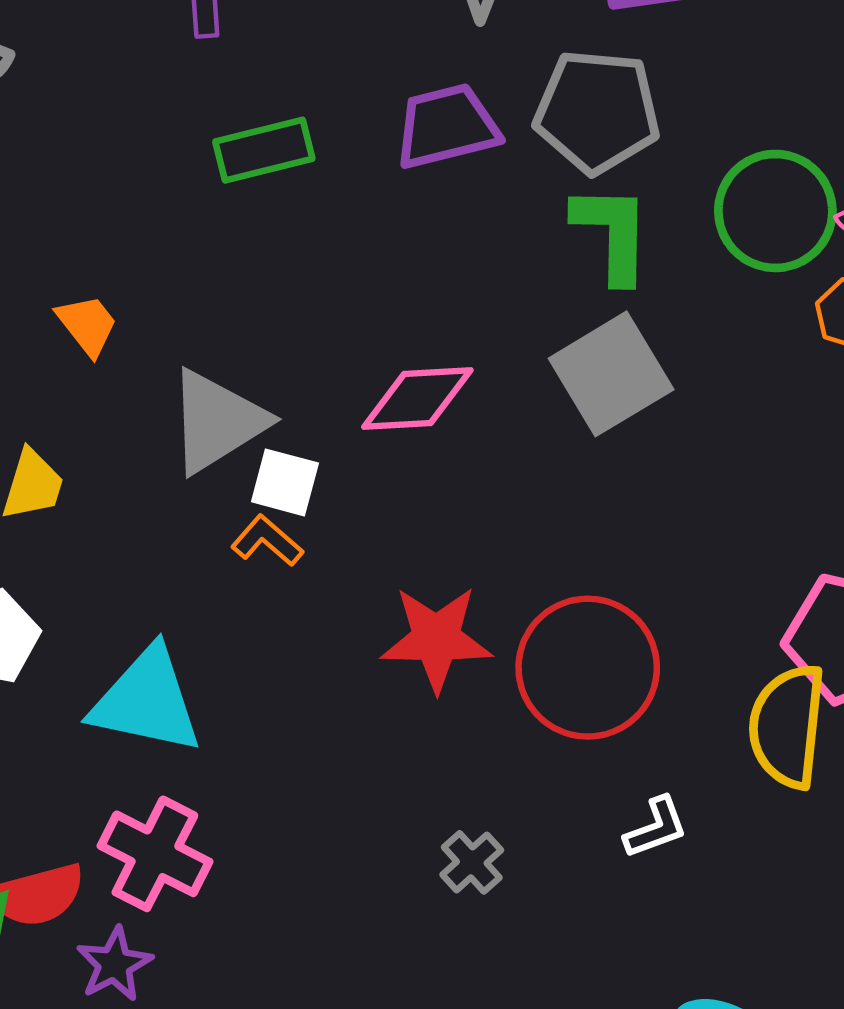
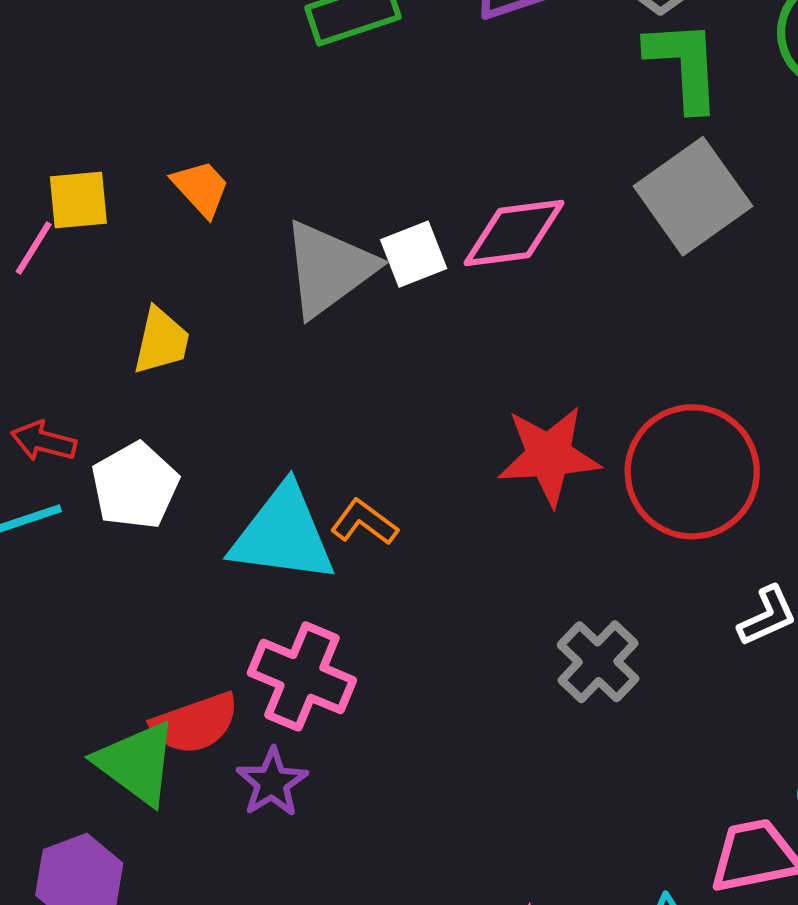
white square: (285, 482) -> (414, 254), moved, turned -32
orange L-shape: (267, 541) -> (364, 522), moved
gray cross: (472, 862) -> (598, 662), size x1.4

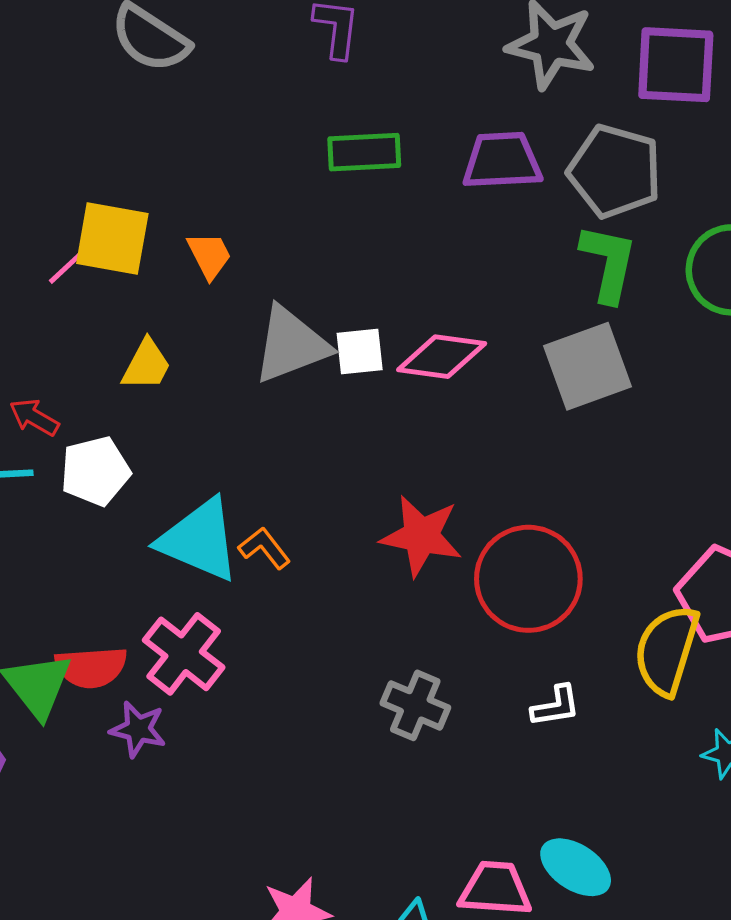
yellow square: (78, 200) -> (112, 238), size x1.5
gray cross: (598, 662) -> (415, 705), turned -36
purple star: (272, 782) -> (138, 729), turned 30

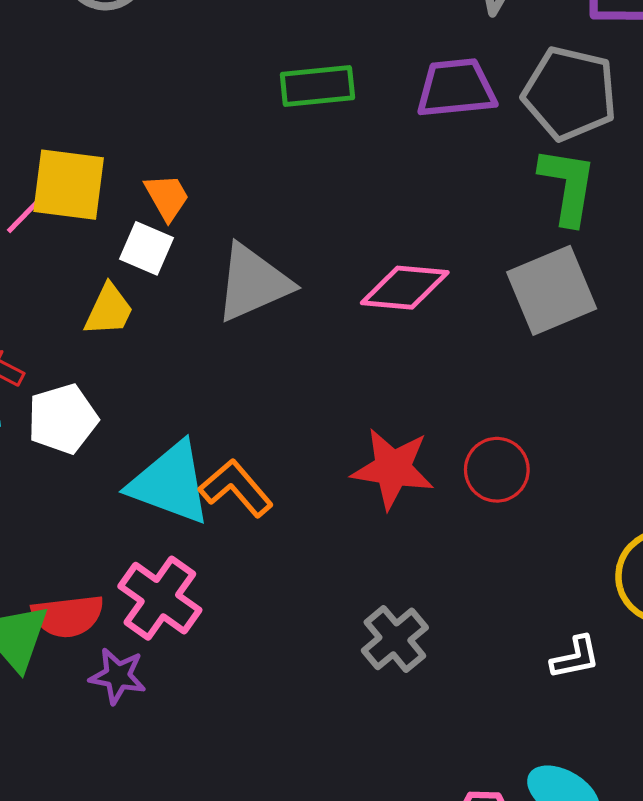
white square: (360, 351) -> (147, 248), moved, turned 32
orange L-shape: (264, 548) -> (236, 488), size x1.4
red circle: (528, 579) -> (497, 470), moved, size x0.6
gray cross: (415, 705) -> (395, 639), turned 30
white L-shape: (556, 706) -> (575, 657), moved

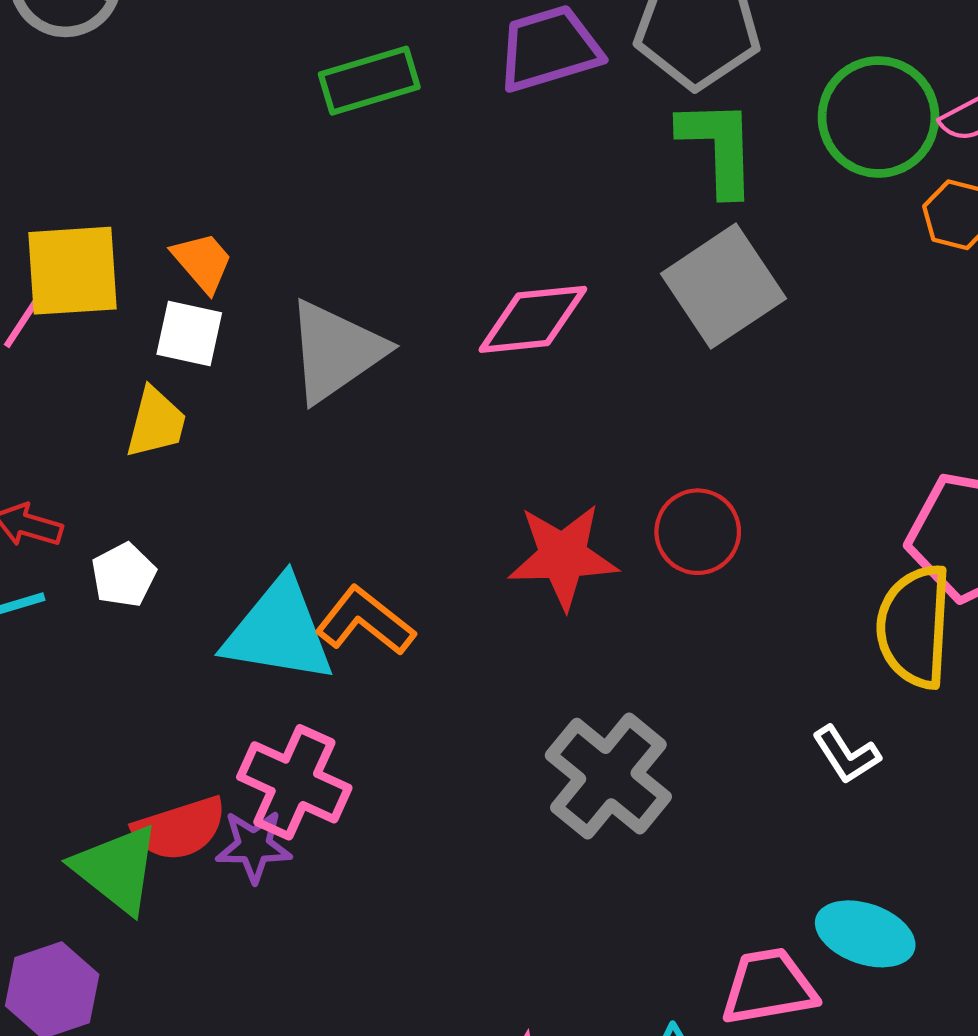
white pentagon: (63, 419) -> (124, 575), size x0.7
gray cross: (395, 639) -> (608, 776), size x1.4
white L-shape: (575, 657) -> (846, 755), turned 80
purple star: (118, 676) -> (254, 846), moved

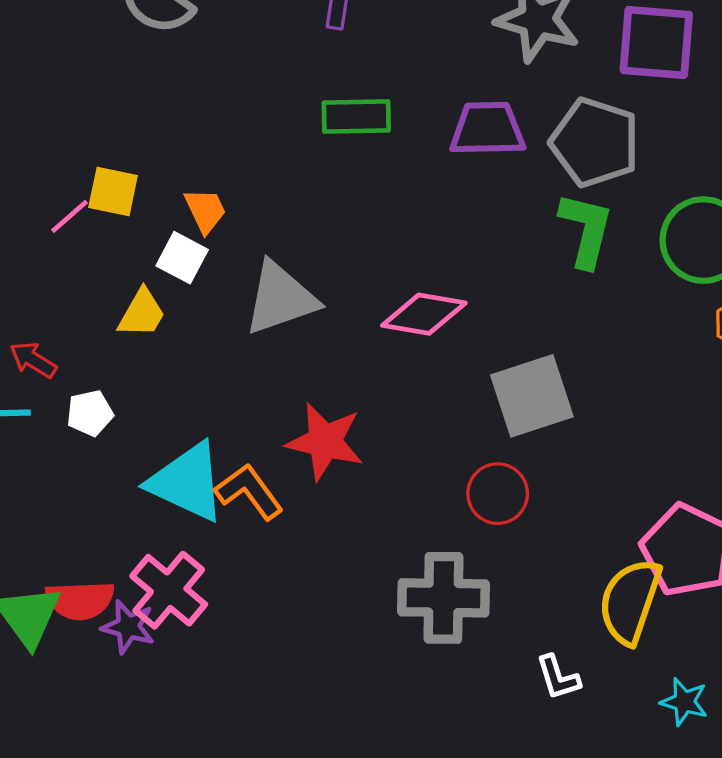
yellow square: (72, 271) -> (113, 191), size x0.7
gray square: (723, 286) -> (532, 396), moved
red star: (563, 556) -> (325, 442), moved
gray cross: (608, 776) -> (443, 598), moved, turned 36

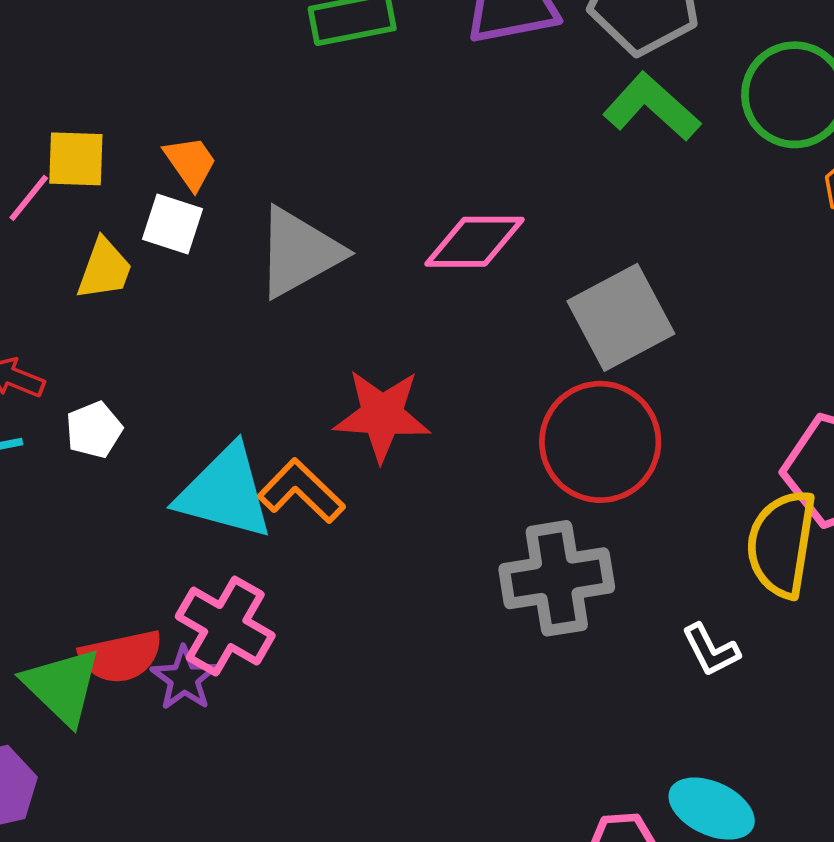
green L-shape: (586, 230) -> (652, 107), turned -52
yellow trapezoid: (142, 313) -> (104, 269), moved
red circle: (498, 494) -> (600, 442), size x1.6
purple star: (128, 627) -> (184, 678), turned 30

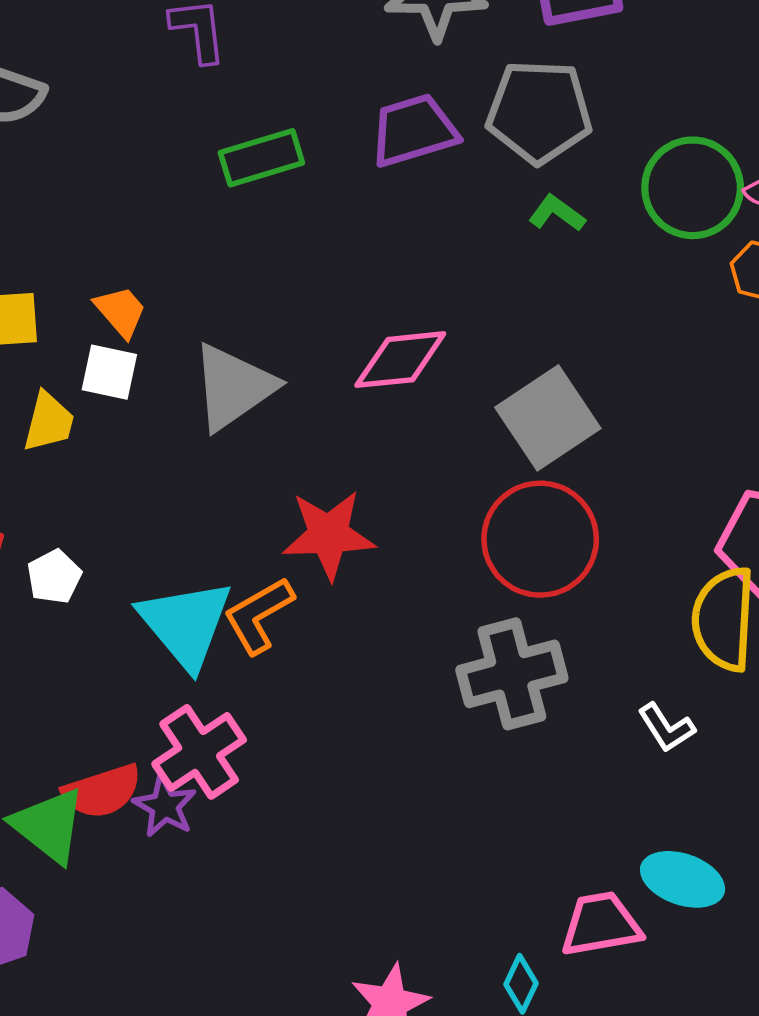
green L-shape: (652, 107) -> (557, 213), size x0.6
orange L-shape: (301, 491) -> (259, 615), turned -68
cyan triangle: (225, 492) -> (186, 624), turned 41
pink cross: (225, 626) -> (199, 752), turned 32

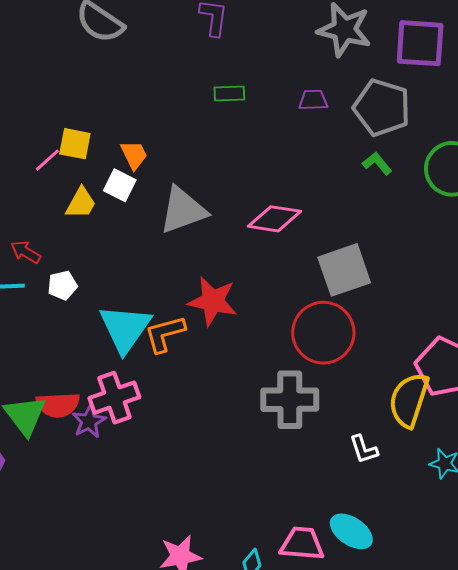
purple trapezoid: (414, 130) -> (313, 100), size x0.6
green rectangle: (261, 158) -> (229, 93), size x0.7

